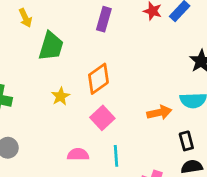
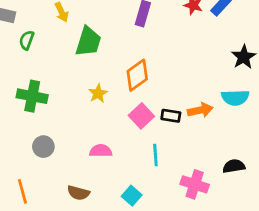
black rectangle: (186, 141) -> (171, 116), moved, turned -66
pink semicircle: (78, 154) -> (101, 151), moved

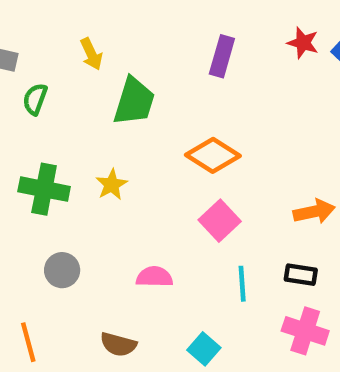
orange diamond: (137, 75) -> (213, 155), turned 68
yellow star: (98, 93) -> (112, 185), moved
black rectangle: (171, 116) -> (301, 275), moved

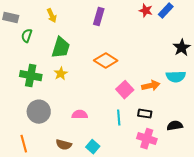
purple rectangle: (222, 56) -> (99, 17), moved
green trapezoid: (134, 101) -> (61, 48), moved
pink square: (220, 221) -> (125, 90), moved
gray circle: (62, 270) -> (39, 112), size x1.5
cyan square: (204, 349) -> (93, 147), moved

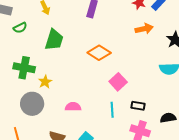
green semicircle: (27, 36) -> (20, 28), turned -136
yellow star: (61, 74) -> (45, 82), moved
orange arrow: (151, 86) -> (144, 29), moved

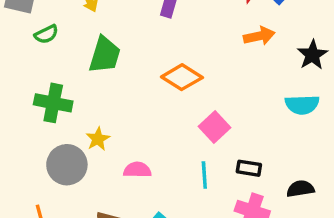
yellow star: (45, 82) -> (98, 139), moved

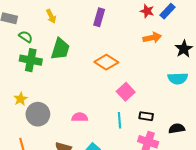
green semicircle: (46, 34) -> (26, 37), turned -120
green cross: (53, 103) -> (31, 60), moved
yellow star: (98, 139) -> (21, 99), moved

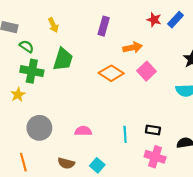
orange arrow: (152, 38) -> (133, 48), moved
pink square: (126, 92) -> (146, 71), moved
yellow star: (21, 99) -> (18, 95), moved

